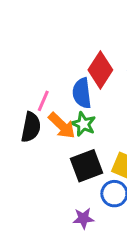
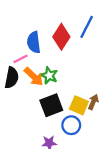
blue semicircle: (82, 93) -> (34, 42), moved
pink line: (43, 101) -> (20, 59), turned 40

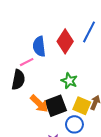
green star: (49, 75) -> (69, 81), moved
orange arrow: (34, 77) -> (39, 104), moved

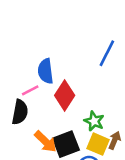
red diamond: (65, 41) -> (65, 95), moved
green star: (69, 81) -> (94, 121), moved

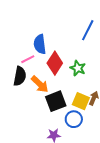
green star: (94, 121) -> (78, 68), moved
orange arrow: (46, 142) -> (40, 84), moved

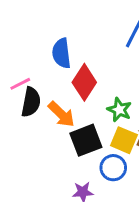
pink line: (28, 59) -> (20, 84), moved
green star: (78, 68) -> (119, 110), moved

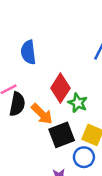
blue semicircle: (61, 53) -> (28, 52), moved
green star: (119, 110) -> (78, 103), moved

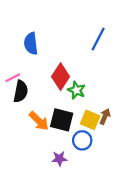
orange arrow: (42, 114) -> (39, 121), moved
black square: (62, 135) -> (62, 120), turned 35

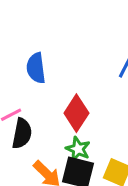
green star: (76, 90) -> (78, 149), moved

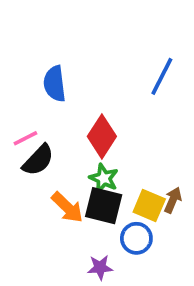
black semicircle: (22, 133) -> (38, 160), turned 32

